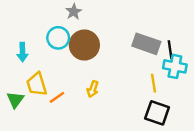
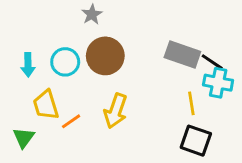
cyan circle: (58, 38) -> (65, 62), moved
black line: (170, 50) -> (212, 62), turned -48
yellow arrow: (93, 89) -> (116, 111), size x1.6
green triangle: (15, 100) -> (24, 138), moved

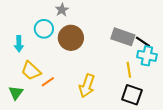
cyan circle: (65, 62) -> (44, 29), moved
yellow trapezoid: (46, 105) -> (31, 71), turned -30
yellow arrow: (116, 111) -> (87, 86), moved

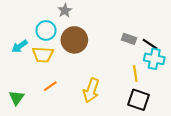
gray rectangle: (123, 37) -> (129, 39), size x0.6
cyan arrow: (19, 44) -> (20, 46), turned 56
yellow trapezoid: (31, 71) -> (43, 55), moved, turned -40

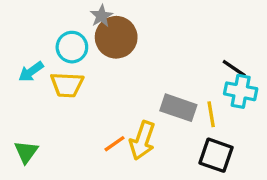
gray rectangle: (129, 39) -> (178, 108), moved, size x1.5
brown circle: (74, 40) -> (116, 37), moved
orange line: (50, 86) -> (115, 144), moved

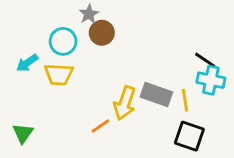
brown circle: (116, 37) -> (102, 33), size x0.7
yellow arrow: (142, 140) -> (125, 103), moved

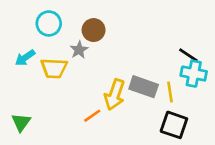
gray star: (89, 14) -> (79, 50), moved
cyan circle: (63, 41) -> (49, 23), moved

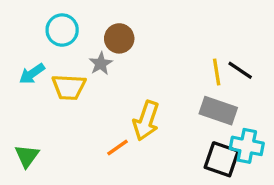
cyan cross: (194, 74) -> (247, 146), moved
gray rectangle: (144, 87) -> (218, 111), moved
yellow line: (170, 92) -> (217, 72), moved

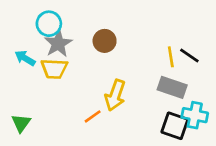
brown circle: (119, 38) -> (105, 41), moved
gray star: (101, 64) -> (58, 44), moved, size x1.5
cyan arrow: (32, 74) -> (25, 58), turned 66

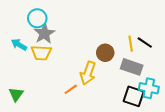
brown circle: (105, 41) -> (105, 53), moved

